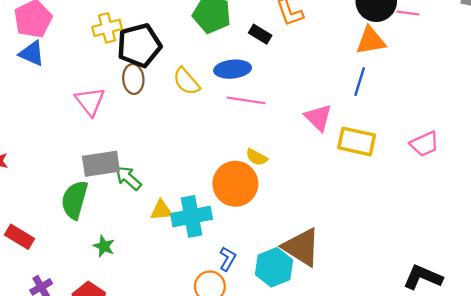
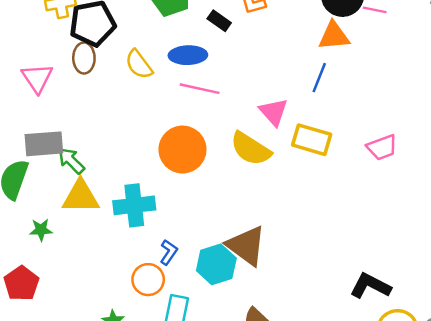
yellow semicircle: (257, 157) -> (251, 149), moved, size x1.8
orange circle: (235, 184) -> (182, 150), moved
yellow triangle: (161, 210) -> (81, 197), moved, size x1.6
green star: (104, 246) -> (41, 230), turned -30

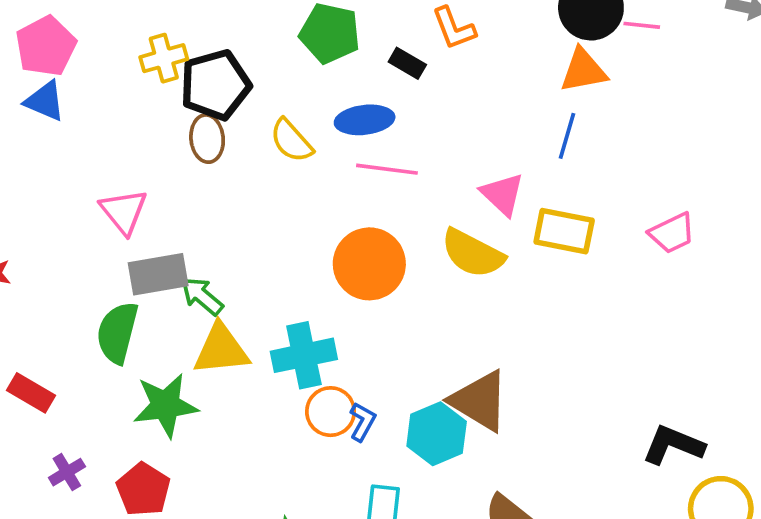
pink triangle: (37, 78) -> (124, 211), moved
green star: (41, 230) -> (165, 405), size x1.8
orange circle: (148, 280) -> (331, 412), moved

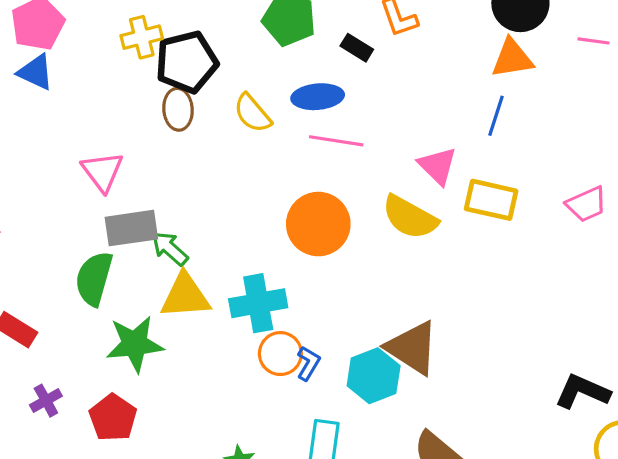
pink line: (642, 25) -> (593, 41), moved

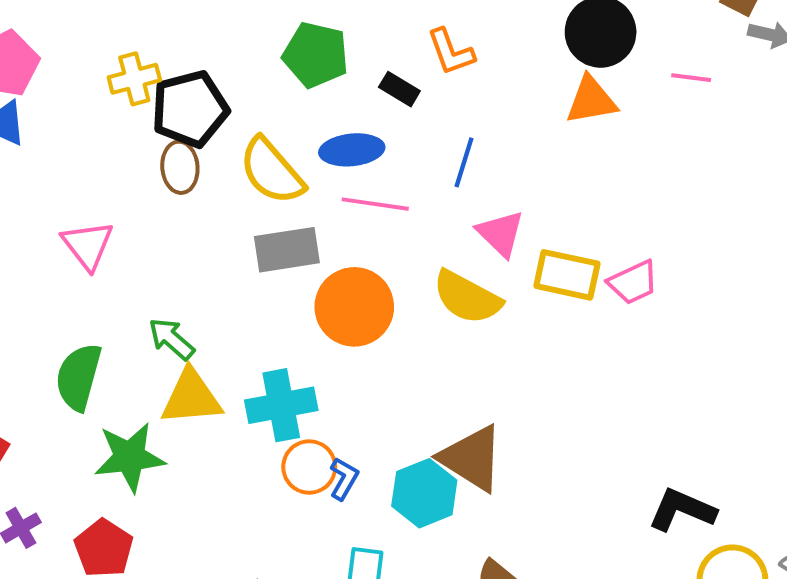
yellow semicircle: (252, 113) -> (272, 171), size x1.4
blue line: (496, 116) -> (464, 162), moved
pink trapezoid: (586, 204) -> (633, 282), moved
gray rectangle: (131, 228) -> (287, 250), moved

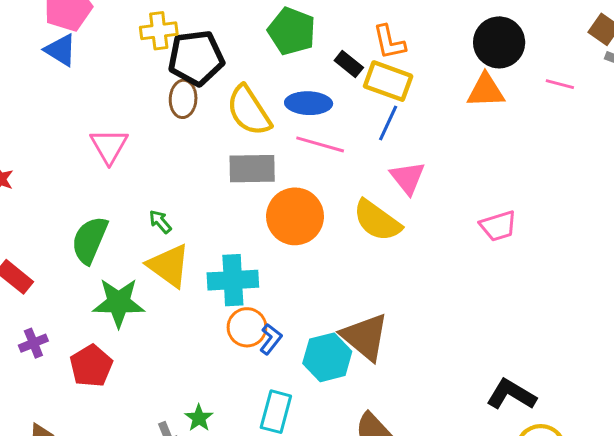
yellow rectangle: (567, 275) -> (388, 81), moved
green arrow: (171, 339) -> (160, 222), size x0.7
yellow triangle: (191, 397) -> (169, 266), turned 33

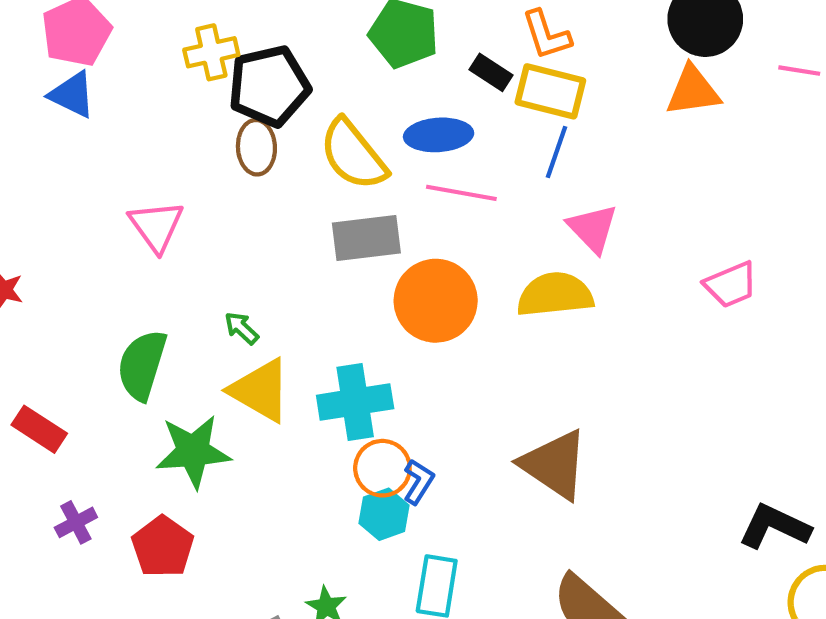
yellow semicircle: (377, 221) -> (555, 295), turned 144
cyan hexagon: (327, 357) -> (384, 514), moved, size x0.7

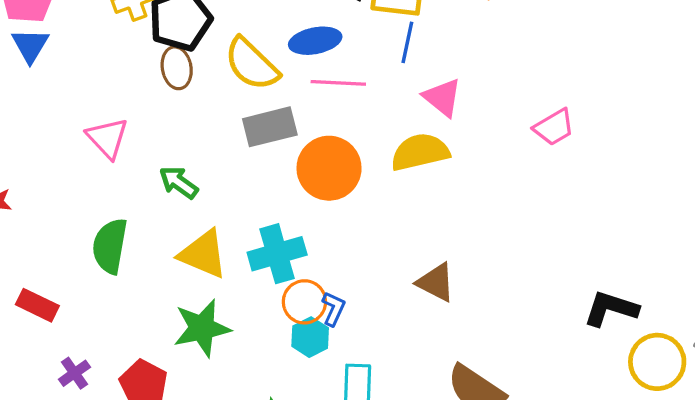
blue triangle: (72, 95) -> (30, 45), turned 42
green arrow: (241, 328) -> (179, 182), moved, size x1.4
green star: (193, 451) -> (202, 328), moved
brown triangle: (554, 465) -> (436, 282), size x0.7

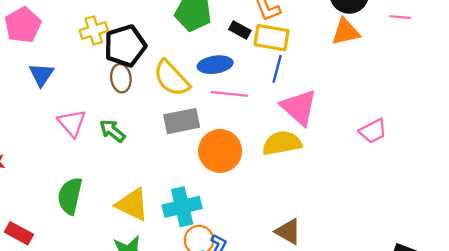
blue triangle: (30, 45) -> (41, 75), moved
pink triangle: (442, 97) -> (299, 107), size x1.4
green arrow: (179, 182) -> (112, 131), moved

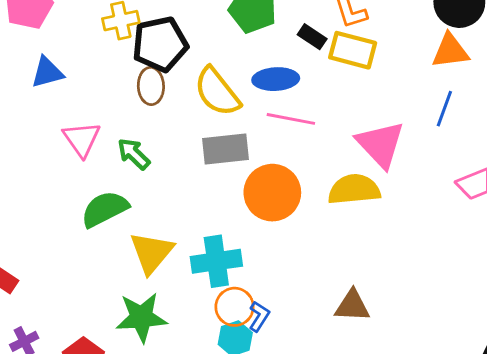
blue line: (277, 69) -> (444, 109), moved
blue triangle: (41, 75) -> (47, 72), turned 36
green semicircle: (70, 196) -> (105, 209), moved, turned 45
yellow triangle: (132, 204) -> (152, 253), turned 39
brown triangle: (288, 232) -> (352, 306), turned -32

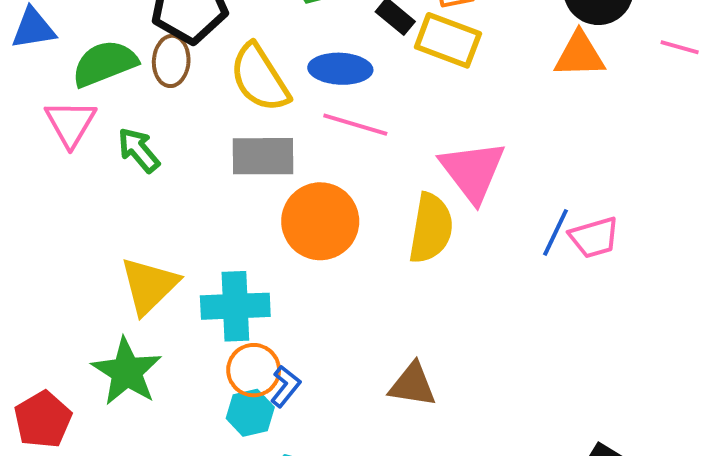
blue line: (444, 109) -> (555, 232), moved
yellow semicircle: (354, 189) -> (431, 228), turned 99
green semicircle: (105, 209) -> (105, 63), moved
green star: (141, 317) -> (127, 372), turned 30

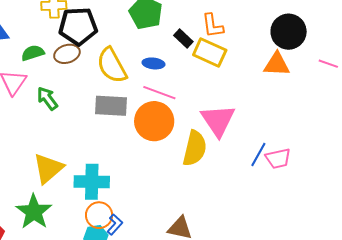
brown ellipse: (171, 61) -> (67, 54), turned 65
green semicircle: (105, 63) -> (33, 53), size x0.7
blue ellipse: (340, 69) -> (153, 63), size x0.7
orange circle: (320, 221) -> (154, 121), moved

